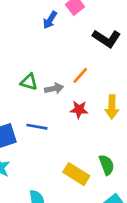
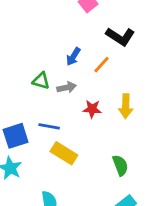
blue arrow: (50, 20) -> (73, 57), moved
orange line: (80, 75) -> (102, 65), moved
yellow rectangle: (76, 174) -> (64, 153), moved

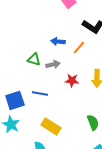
blue arrow: (73, 57) -> (58, 41), turned 64
yellow rectangle: (64, 153) -> (51, 126), moved

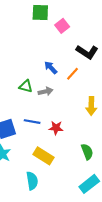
blue arrow: (58, 41) -> (51, 68), turned 40
red star: (72, 80) -> (56, 128), moved

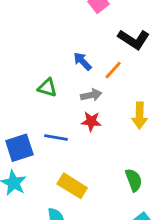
gray arrow: (46, 91) -> (91, 95), moved
red star: (56, 128) -> (91, 121), moved

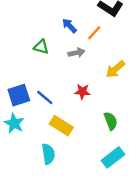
yellow arrow: (140, 116) -> (115, 69), turned 48
red star: (91, 121) -> (82, 92), moved
blue line: (56, 137) -> (45, 97), moved, turned 30

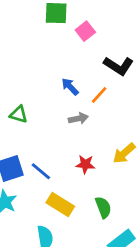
green triangle: (41, 47) -> (19, 114), moved
yellow arrow: (115, 69) -> (124, 153), moved
green semicircle: (111, 121) -> (103, 207), moved

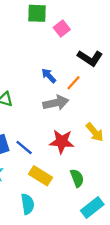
gray arrow: (78, 119) -> (56, 103), size x1.5
yellow arrow: (124, 153) -> (95, 132), turned -90
red star: (85, 164) -> (62, 142), size x1.5

